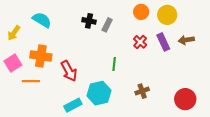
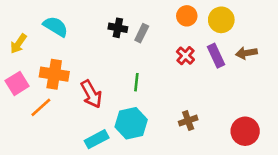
green line: (114, 64) -> (136, 82), moved
orange line: (31, 81) -> (41, 107), turned -42

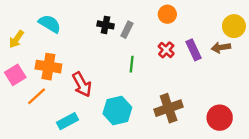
yellow circle: (221, 20) -> (234, 26), moved
green line: (136, 82) -> (132, 64), moved
brown cross: (188, 121) -> (169, 108), size x1.6
cyan rectangle: (97, 139) -> (67, 121), moved

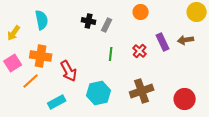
cyan semicircle: (50, 24) -> (42, 20), turned 48
yellow circle: (234, 26) -> (197, 12), moved
red cross: (166, 50) -> (140, 51), moved

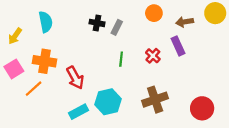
brown arrow: (186, 40) -> (185, 22), moved
cyan rectangle: (57, 102) -> (78, 112), moved

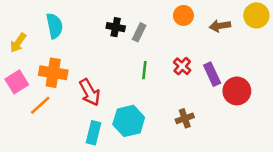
purple rectangle: (178, 46) -> (212, 74), moved
brown cross: (155, 100) -> (185, 118), size x0.6
red circle: (202, 108) -> (237, 91), moved
cyan rectangle: (78, 112) -> (94, 133), turned -48

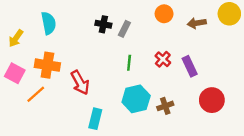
pink square: (17, 82) -> (15, 73), turned -30
red circle: (237, 91) -> (212, 100), moved
cyan hexagon: (129, 121) -> (136, 99), moved
cyan rectangle: (94, 133) -> (95, 119), moved

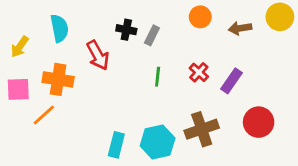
purple rectangle: (190, 66) -> (232, 81), turned 60
pink square: (15, 73) -> (18, 89), turned -30
red arrow: (80, 83) -> (98, 55), moved
cyan hexagon: (136, 99) -> (158, 142), moved
brown cross: (165, 106) -> (202, 129), size x1.6

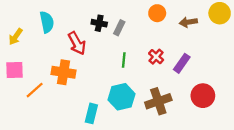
orange cross: (58, 79) -> (64, 72), moved
cyan hexagon: (158, 142) -> (122, 97), moved

